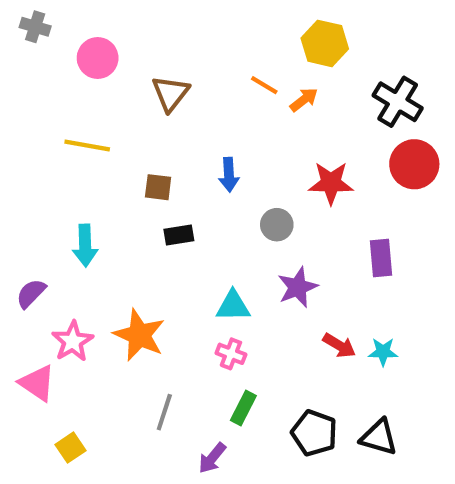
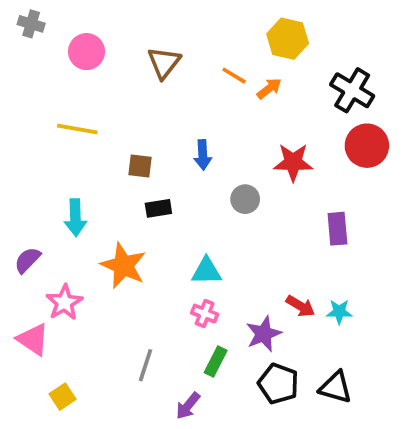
brown triangle: (171, 93) -> (164, 63), moved
purple star: (298, 287) -> (264, 334), moved
orange star: (139, 335) -> (123, 266), moved

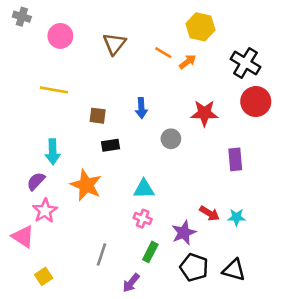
purple semicircle: (27, 260) -> (36, 181), moved

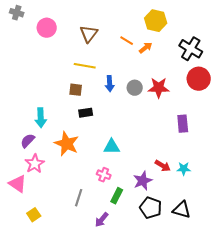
yellow line: (54, 90) -> (85, 66), moved
gray circle: (171, 139) -> (135, 88), moved
pink cross: (143, 219) -> (104, 175), moved

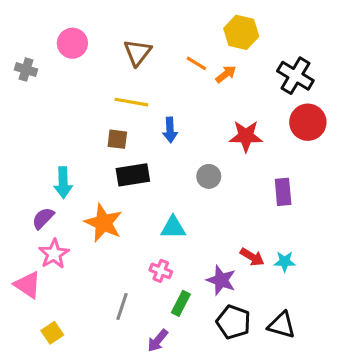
gray cross: (17, 13) -> (26, 70), moved
gray circle: (135, 88) -> (209, 176), moved
black rectangle: (86, 113) -> (133, 175), size x1.5
purple star: (143, 181) -> (221, 280), turned -30

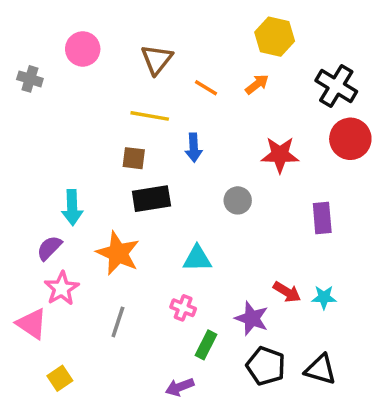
orange line: (196, 63) -> (206, 88), moved
gray line: (122, 307) -> (118, 322), moved
purple arrow: (158, 341) -> (180, 387), turned 30

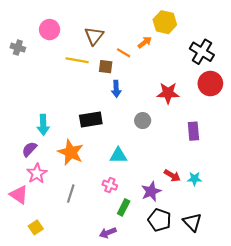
orange arrow: (257, 84) -> (145, 42), moved
yellow line: (150, 116) -> (77, 60), moved
brown square: (134, 158) -> (106, 67), moved
purple star: (252, 318) -> (151, 191), turned 30
black triangle: (320, 369) -> (192, 222), turned 30

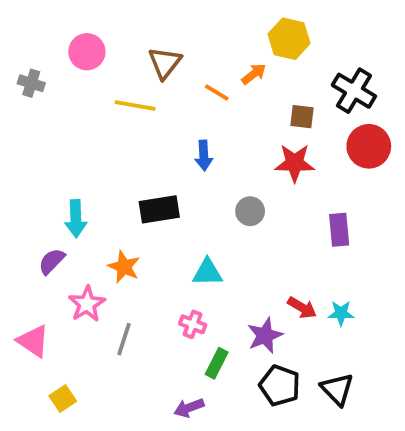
brown square: (106, 67) -> (302, 117), moved
orange star: (71, 152) -> (124, 267), size x0.7
pink star: (37, 173) -> (87, 304), moved

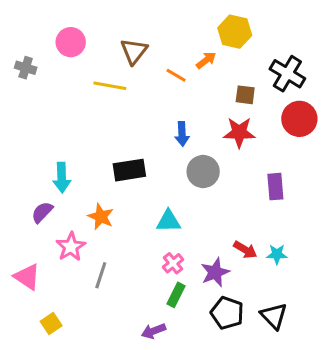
blue arrow: (204, 156) -> (182, 134), moved
gray circle: (250, 211) -> (203, 172), size x1.4
pink cross: (193, 324) -> (173, 263), moved, turned 30

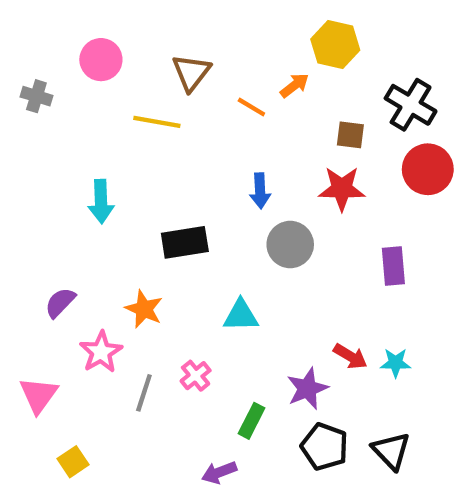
cyan arrow: (62, 178) -> (101, 202), moved
pink cross: (173, 263) -> (196, 376), moved
pink triangle: (27, 277) -> (39, 395), turned 32

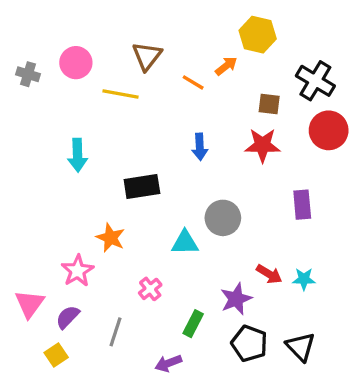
pink circle: (101, 60) -> (76, 63), moved
gray circle: (290, 245) -> (223, 218), moved
purple semicircle: (60, 303) -> (68, 317), moved
gray line: (144, 393) -> (116, 332), moved

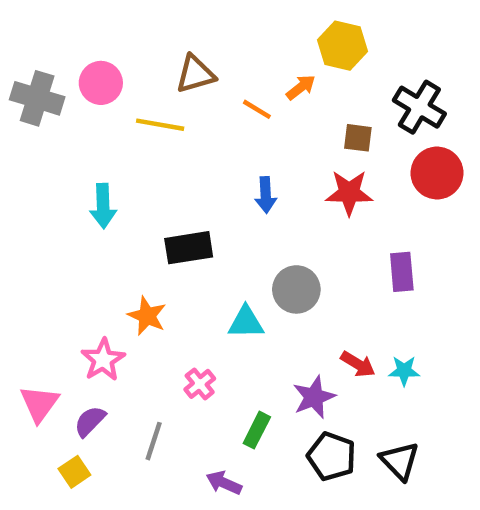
brown triangle: (147, 56) -> (195, 74), turned 36
gray cross: (28, 74) -> (37, 98), size x1.6
purple arrow: (168, 363) -> (224, 483), turned 45

